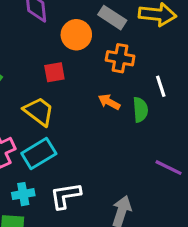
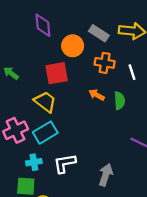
red square: (54, 72) -> (57, 73), size x1.5
white line: (161, 86) -> (132, 72), moved

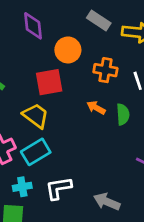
gray rectangle: (99, 33) -> (99, 20), moved
gray arrow: (106, 175) -> (107, 202), turned -85

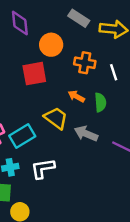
yellow trapezoid: (36, 116) -> (56, 118), moved
gray arrow: (107, 202) -> (86, 134), moved

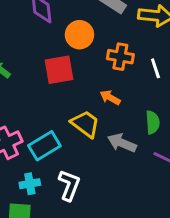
green semicircle: (100, 102) -> (153, 122), moved
white L-shape: (43, 168) -> (69, 185), turned 120

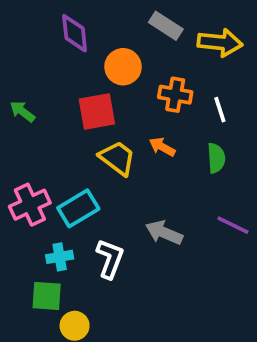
green semicircle: (153, 122) -> (216, 158), moved
yellow trapezoid: (85, 124) -> (117, 158), moved
gray arrow: (122, 143) -> (164, 233), moved

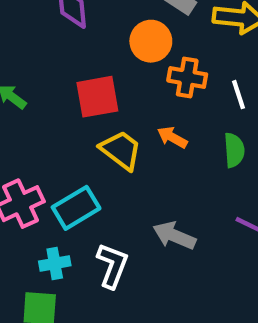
orange circle: (123, 67) -> (151, 41), moved

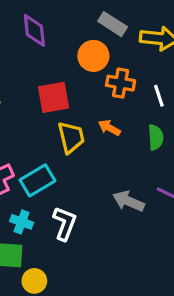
yellow trapezoid: (121, 150) -> (71, 137), turned 40
gray arrow: (174, 236) -> (129, 201), moved
cyan cross: (55, 263) -> (22, 222), turned 30

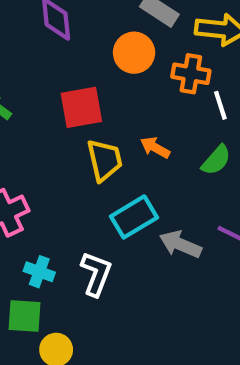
orange cross: (121, 83) -> (191, 74), moved
green semicircle: (156, 137) -> (216, 160), turned 45
cyan rectangle: (38, 180) -> (134, 217), moved

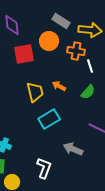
red square: (81, 107) -> (24, 54), moved
gray arrow: (180, 244) -> (73, 149), moved
white L-shape: (96, 274) -> (44, 168), moved

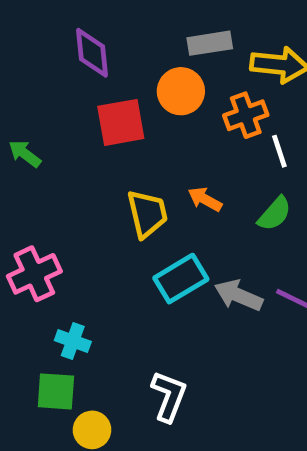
gray rectangle: (61, 21) -> (210, 43), turned -42
orange cross: (76, 51) -> (246, 115), turned -30
gray arrow: (73, 149) -> (239, 295), moved

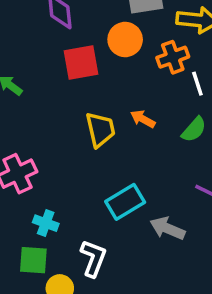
cyan rectangle: (181, 279) -> (125, 202), moved
gray arrow: (239, 295) -> (167, 228), moved
white L-shape: (169, 396) -> (93, 258), moved

